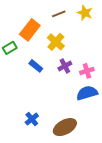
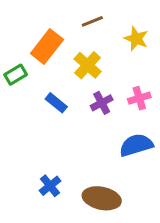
yellow star: (85, 13) -> (136, 39), moved
pink cross: (87, 71) -> (139, 98), moved
brown ellipse: (65, 127) -> (102, 198), turned 40

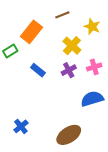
yellow cross: (88, 65) -> (72, 46), moved
blue cross: (50, 186) -> (21, 126), moved
brown ellipse: (102, 198) -> (69, 135), turned -45

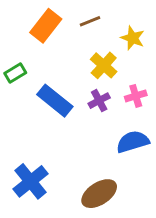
orange rectangle: (32, 32) -> (46, 26), moved
blue rectangle: (38, 70) -> (55, 101), size x1.6
blue cross: (21, 126) -> (30, 181), size x1.6

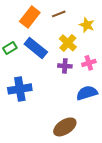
blue rectangle: (55, 101) -> (36, 48), moved
purple cross: (99, 101) -> (65, 66), turned 32
blue cross: (30, 181) -> (20, 89), moved, turned 30

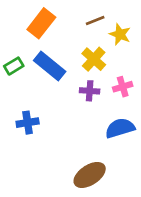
brown line: (59, 14) -> (95, 21), moved
blue cross: (20, 89) -> (28, 123), size x0.7

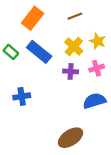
yellow star: (120, 34) -> (98, 41), moved
green rectangle: (14, 66) -> (11, 52), turned 72

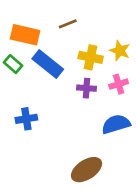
brown line: (75, 16) -> (68, 24), moved
orange rectangle: (33, 18) -> (25, 35), moved, turned 65
yellow cross: (74, 47) -> (91, 57), turned -30

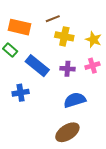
yellow cross: (91, 57) -> (64, 36), moved
blue rectangle: (48, 64) -> (37, 66), moved
blue semicircle: (116, 124) -> (75, 100), moved

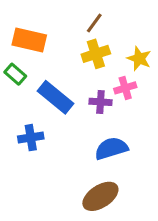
brown line: (53, 19) -> (94, 23), moved, turned -32
yellow cross: (64, 36) -> (96, 54), turned -30
pink cross: (92, 66) -> (125, 88), moved

